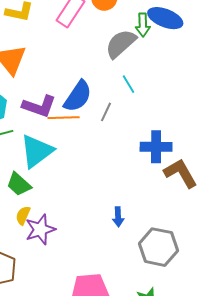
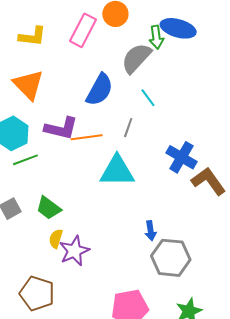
blue semicircle: (78, 96) -> (100, 90), moved
blue cross: (156, 147) -> (181, 157), turned 36
cyan triangle: (37, 151) -> (117, 171), moved, turned 42
gray hexagon: (158, 247) -> (171, 258), moved

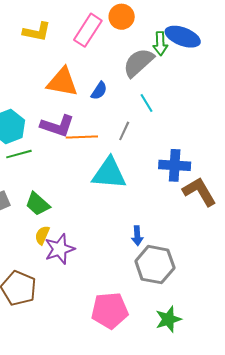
orange triangle: (28, 85) -> (62, 82), moved, turned -40
blue semicircle: (100, 90) -> (99, 91), size x0.6
blue cross: (181, 157) -> (175, 165), turned -32

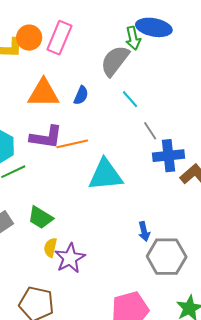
orange circle: (122, 17) -> (29, 38), moved
gray line: (124, 131) -> (150, 131), moved, turned -48

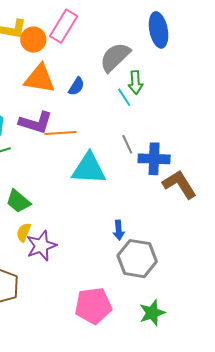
blue ellipse: (154, 27) -> (159, 30), turned 60
orange circle: (29, 38) -> (33, 40), moved
green arrow: (133, 38) -> (136, 82), moved
gray line: (150, 131) -> (127, 144), moved

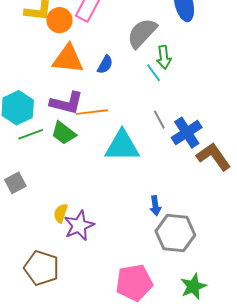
blue cross: (154, 159) -> (187, 133), turned -32
green trapezoid: (18, 201) -> (64, 133), moved

